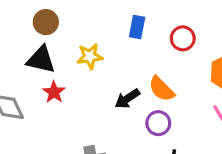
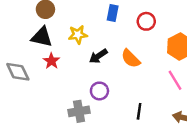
black arrow: (127, 99) -> (98, 56), moved
purple circle: (158, 123) -> (99, 91), moved

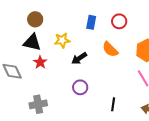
red circle: (146, 21) -> (119, 21), moved
orange semicircle: (131, 59) -> (110, 49), moved
gray cross: (79, 111) -> (38, 104), moved

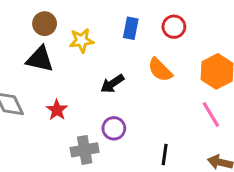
yellow star: (62, 40) -> (82, 41), moved
red star: (40, 62) -> (57, 110), moved
gray cross: (38, 104) -> (85, 150), moved

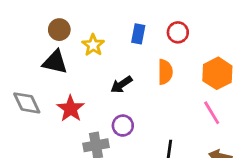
yellow star: (82, 41) -> (93, 45), turned -30
orange semicircle: (160, 70) -> (165, 72), turned -135
red star: (57, 110) -> (71, 109), size x1.4

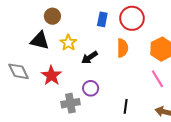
brown circle: (59, 30) -> (52, 16), moved
red circle: (178, 32) -> (132, 18), size x1.5
yellow star: (93, 45) -> (68, 43), moved

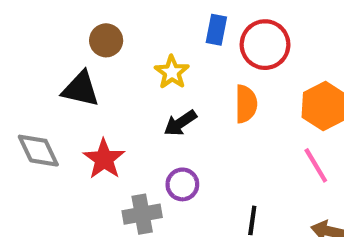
blue rectangle: (102, 19) -> (216, 30), moved
yellow star: (68, 43) -> (172, 72), moved

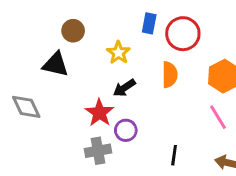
red star: (104, 159) -> (99, 113), moved

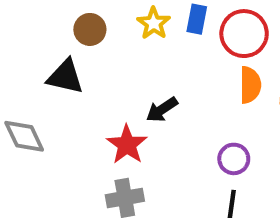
yellow star: (118, 53) -> (154, 23), moved
orange semicircle: (170, 75) -> (250, 85), moved
purple circle: (126, 130) -> (234, 159), moved

